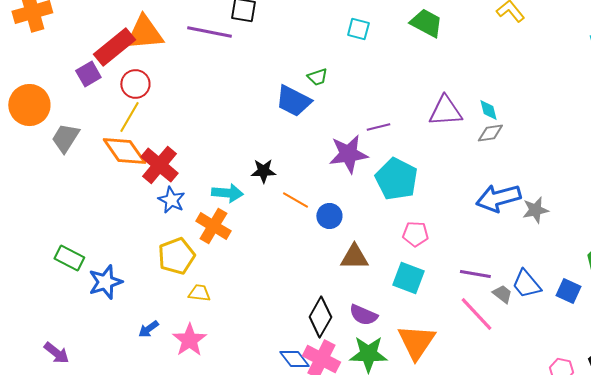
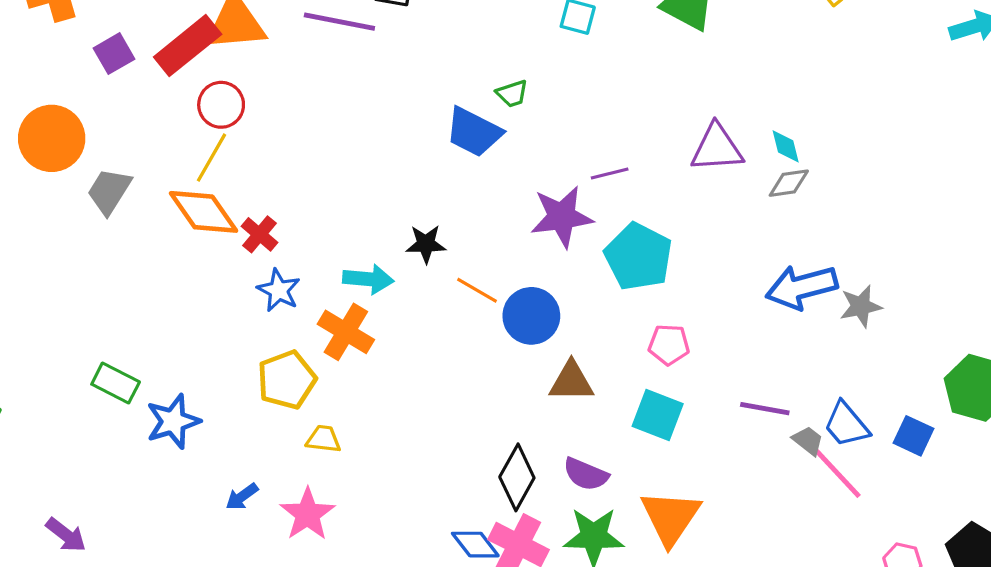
purple square: (88, 74) -> (114, 54), moved
red cross: (159, 165) -> (259, 234), size x0.6
blue circle: (329, 216) -> (531, 316), size x1.4
pink line: (476, 314) -> (837, 473), moved
purple arrow: (56, 353) -> (66, 535), moved

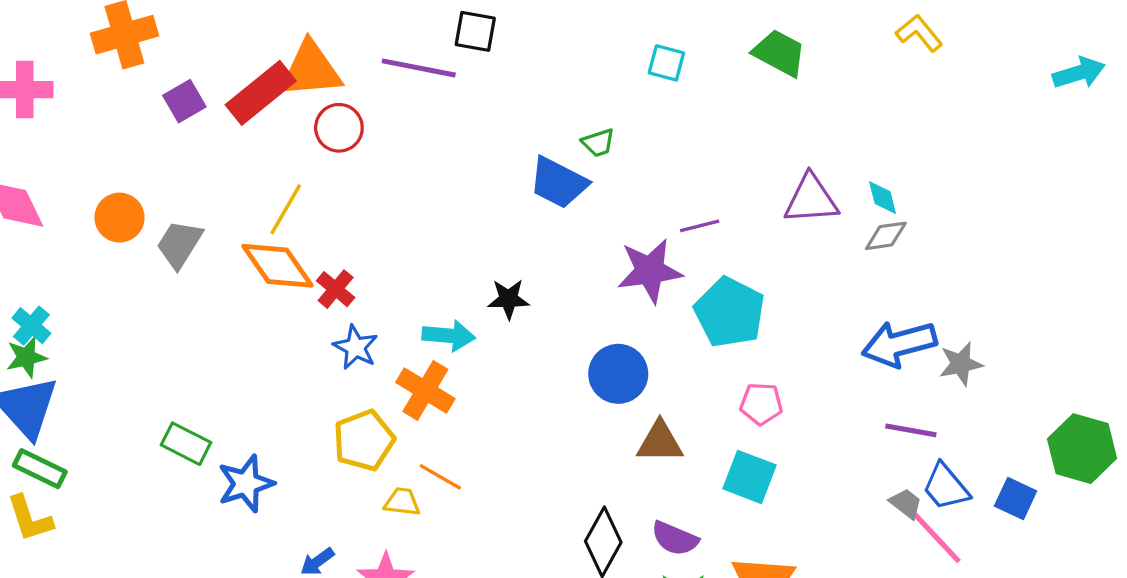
red circle: (221, 105) -> (339, 128), moved
orange circle: (52, 138) -> (119, 218), moved, size x0.7
orange line: (477, 290) -> (440, 477), moved
purple line: (765, 409) -> (911, 430), moved

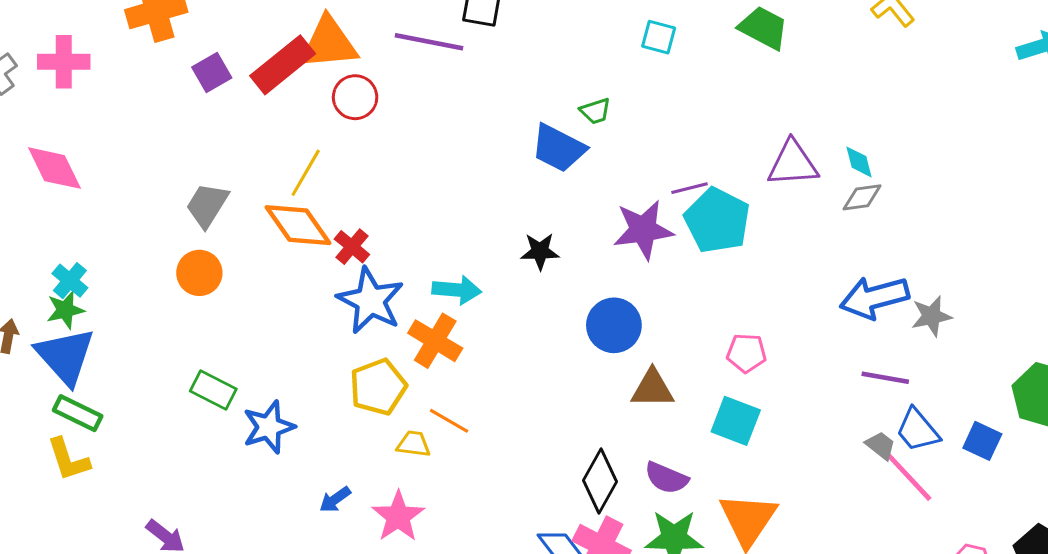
orange circle: (119, 218) -> (199, 273), moved
black star: (509, 299) -> (540, 251), moved
cyan pentagon: (730, 312) -> (717, 220), moved
blue star: (356, 347) -> (370, 301), size x1.6

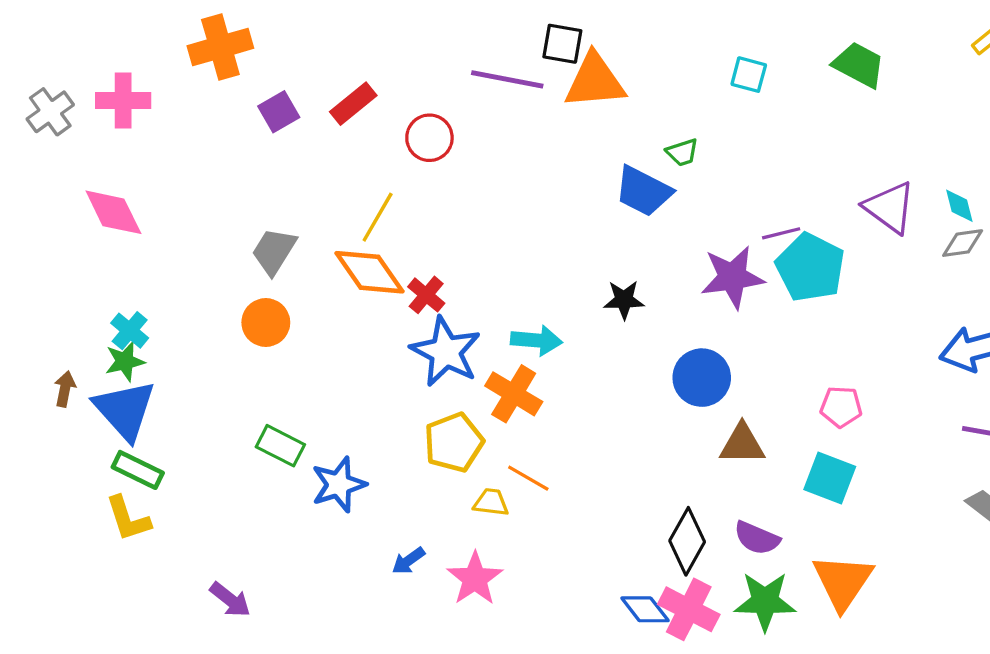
orange triangle: (329, 43) -> (595, 81), moved
red rectangle: (283, 65) -> (353, 104), size x0.7
purple triangle: (793, 163) -> (890, 207), turned 40

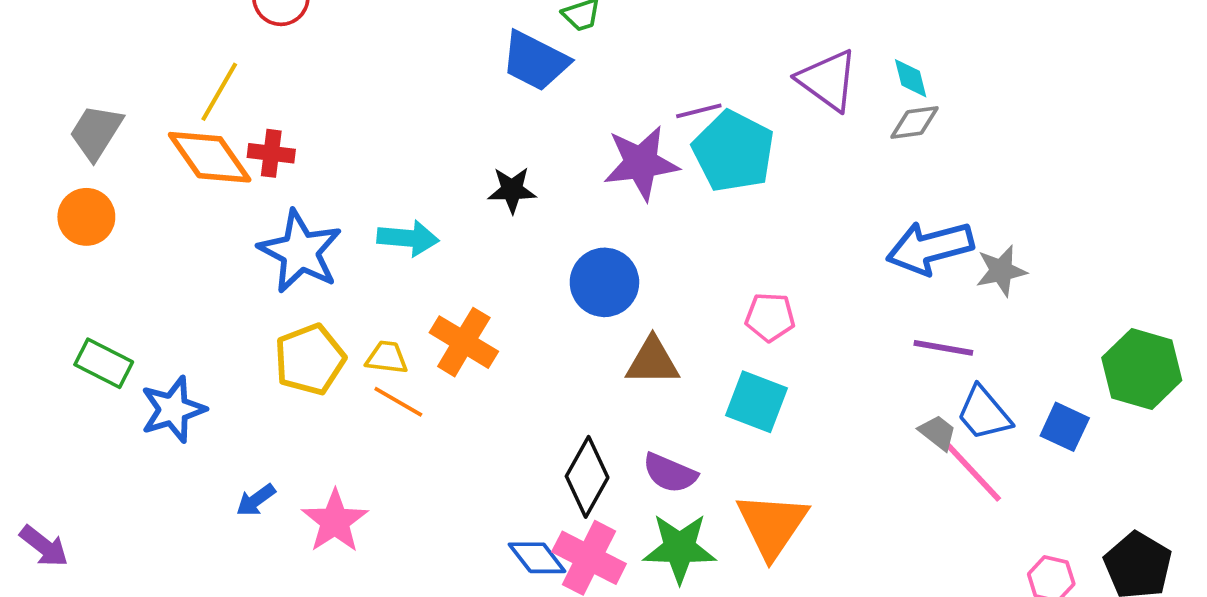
red cross: (426, 295) -> (271, 153), moved, turned -33
orange cross: (514, 394) -> (464, 342), moved
yellow trapezoid: (491, 502) -> (387, 357), moved

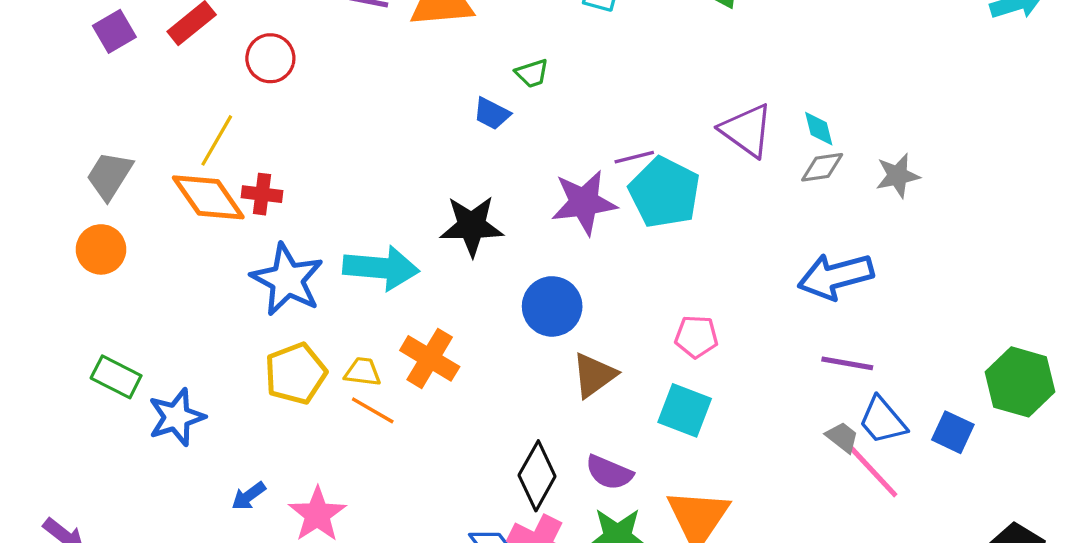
blue trapezoid: (535, 61) -> (492, 114), size x0.6
black star: (512, 190) -> (472, 226), size x1.5
cyan arrow: (408, 238) -> (381, 268), size x1.4
gray star: (1001, 271) -> (898, 176), moved
brown triangle: (653, 361) -> (594, 375), turned -36

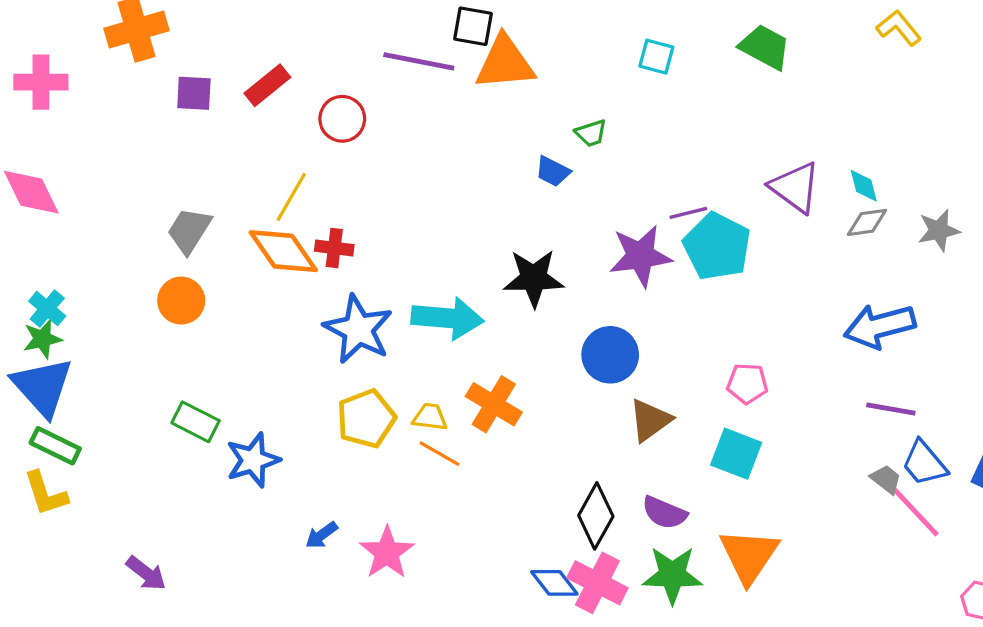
purple square: (114, 31) -> (194, 93), turned 33

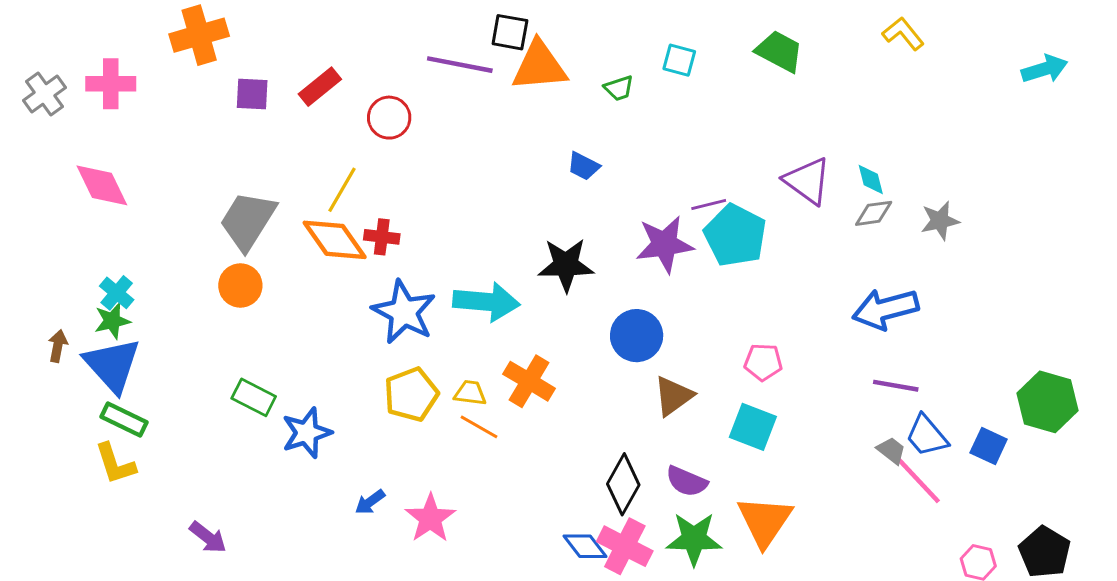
green trapezoid: (591, 133) -> (619, 88), moved
gray trapezoid: (189, 230) -> (248, 221), size x1.4

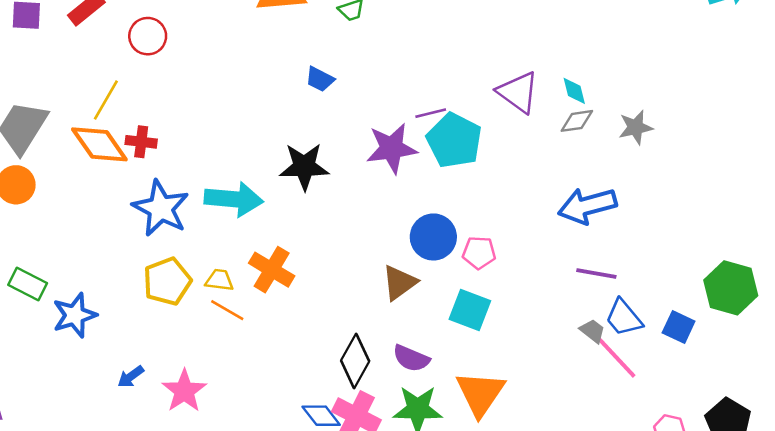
blue circle: (637, 336) -> (433, 237), moved

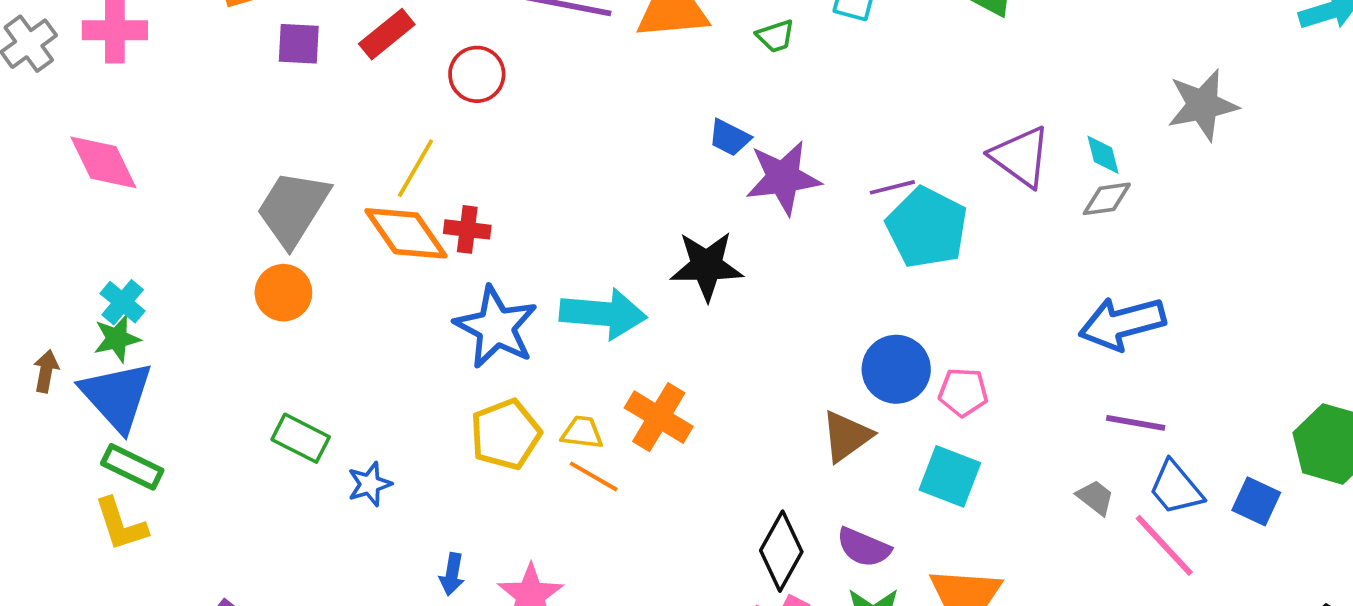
gray star: (636, 127) -> (1203, 105), moved, size x1.4
purple star: (392, 148) -> (783, 178), moved
blue star: (75, 315) -> (370, 484), size x0.7
gray trapezoid: (592, 331) -> (1095, 498), moved
blue arrow: (131, 377) -> (452, 574), turned -44

